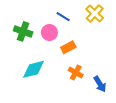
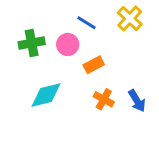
green cross: (23, 31) -> (32, 43), turned -30
blue arrow: (100, 84) -> (137, 101), moved

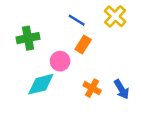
pink circle: (68, 44) -> (60, 61), moved
orange rectangle: (94, 65) -> (83, 44), moved, turned -30

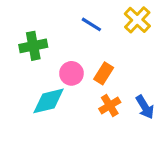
orange rectangle: (83, 44) -> (104, 73), moved
orange cross: (92, 88) -> (110, 106), turned 30

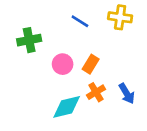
yellow cross: (137, 20) -> (120, 17), turned -35
cyan diamond: (49, 101) -> (67, 107), moved

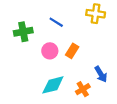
blue line: (80, 21) -> (56, 22), moved
orange cross: (96, 92) -> (83, 89), moved

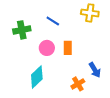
orange rectangle: (72, 51) -> (68, 48), turned -32
cyan diamond: (53, 85) -> (37, 77), moved, turned -30

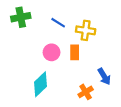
yellow cross: (90, 13) -> (86, 30), moved
green cross: (22, 30) -> (21, 17), moved

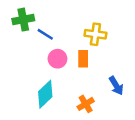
blue line: (58, 23) -> (45, 34), moved
orange cross: (86, 92) -> (86, 104), moved

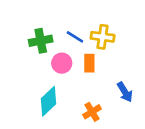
green cross: (23, 20) -> (41, 41), moved
blue line: (45, 34) -> (75, 37), moved

